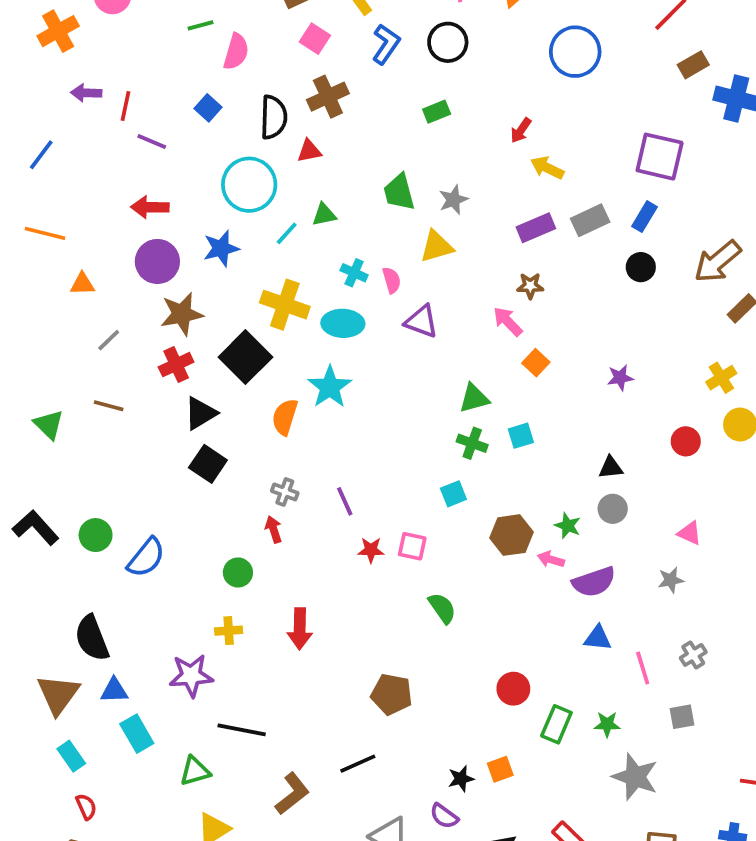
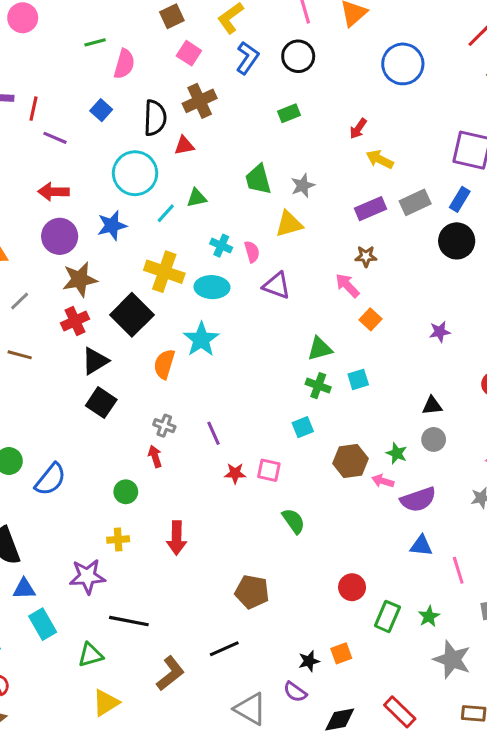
black circle: (641, 267) -> (457, 241), size x1.5
green star: (607, 724) -> (429, 616), turned -30

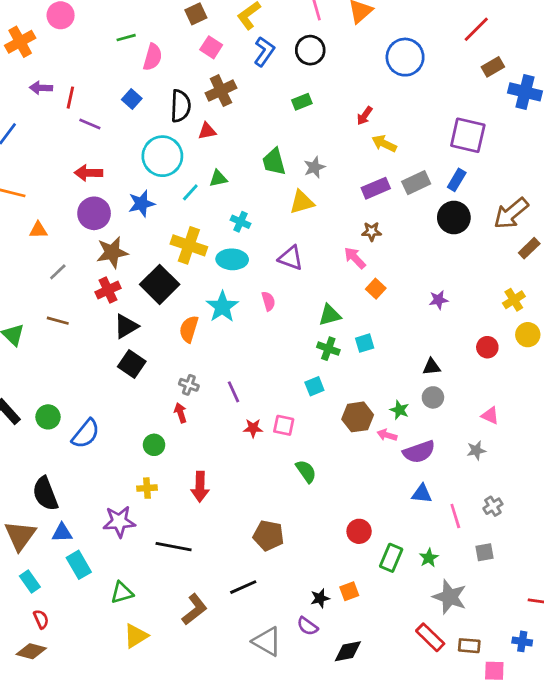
pink semicircle: (252, 252) -> (268, 301), moved
black line: (129, 621) -> (174, 547), moved
red rectangle: (400, 712) -> (430, 637), moved

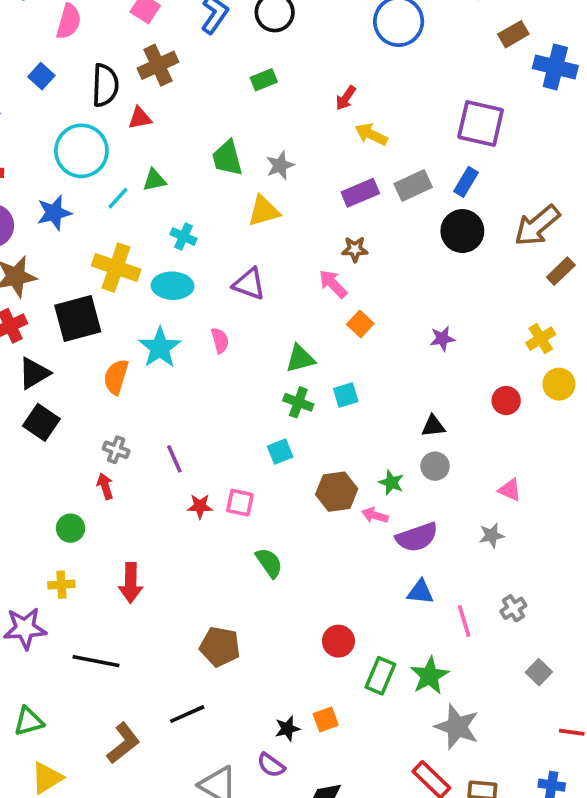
black square: (160, 284) -> (78, 319), turned 30
gray square: (485, 552) -> (539, 672), moved, turned -36
green star: (429, 558) -> (430, 676), size x1.5

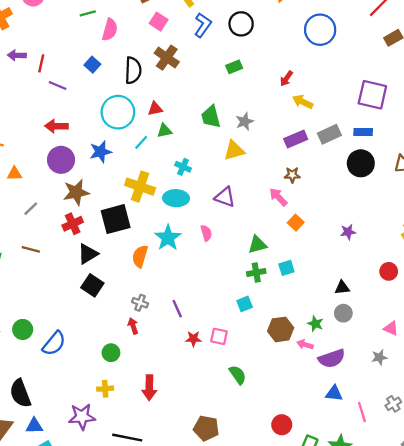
brown cross: (158, 65) -> (167, 58), turned -30
red triangle: (140, 118) -> (155, 109), moved
blue rectangle: (466, 182) -> (363, 132), turned 60
green cross: (298, 402) -> (256, 273), turned -30

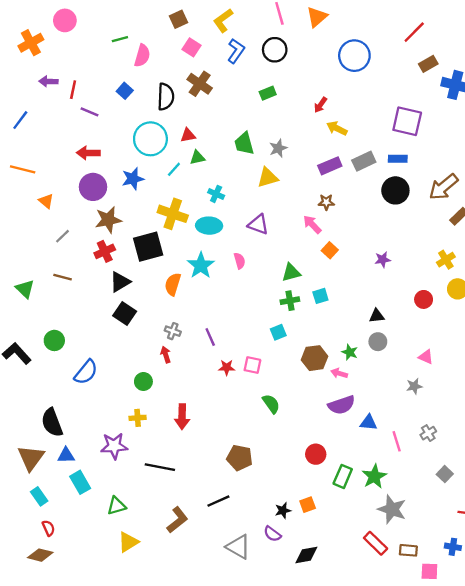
orange triangle: (15, 174) -> (46, 201), turned 42
green circle: (23, 329) -> (54, 340), moved
purple semicircle: (332, 359) -> (342, 405), moved

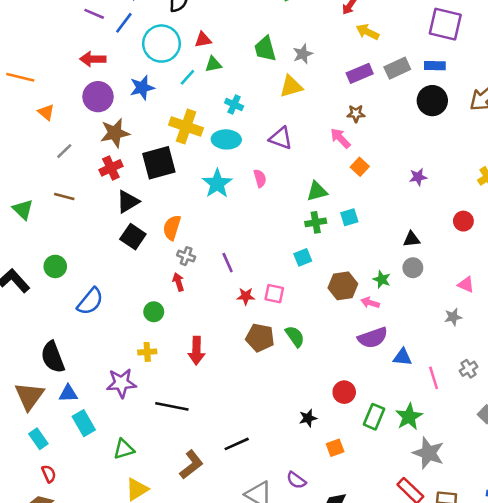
blue line: (20, 120) -> (124, 23), moved
orange semicircle: (173, 284) -> (172, 228), moved
brown pentagon: (240, 458) -> (260, 338), moved
black star: (283, 510) -> (308, 418), moved

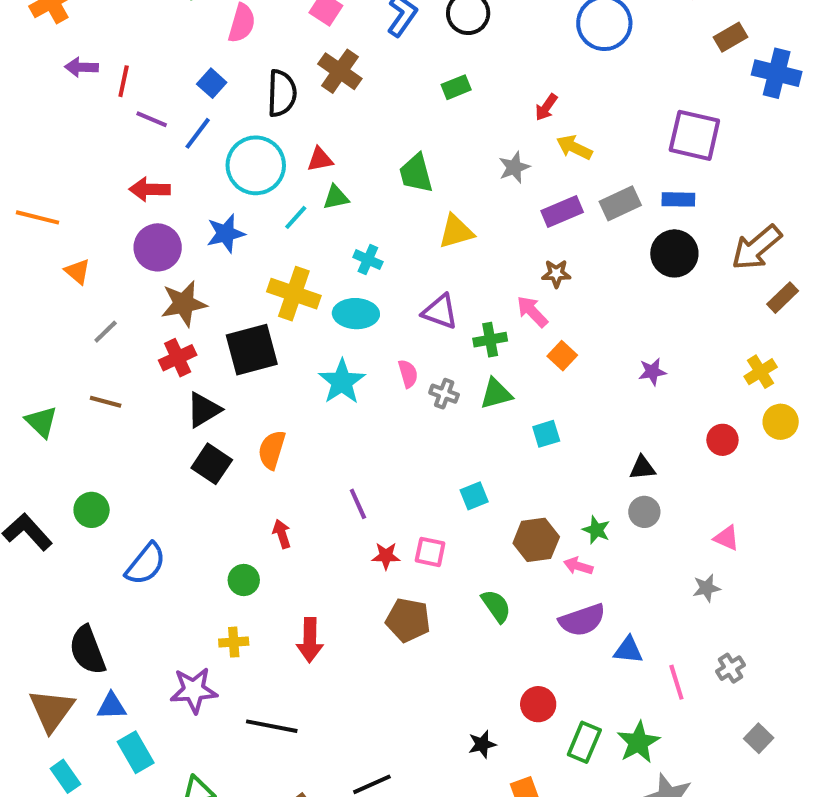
gray star: (303, 54) -> (514, 167), moved
green cross: (316, 222) -> (490, 340), moved
gray cross: (186, 256) -> (444, 394), moved
green semicircle: (295, 336) -> (496, 606), moved

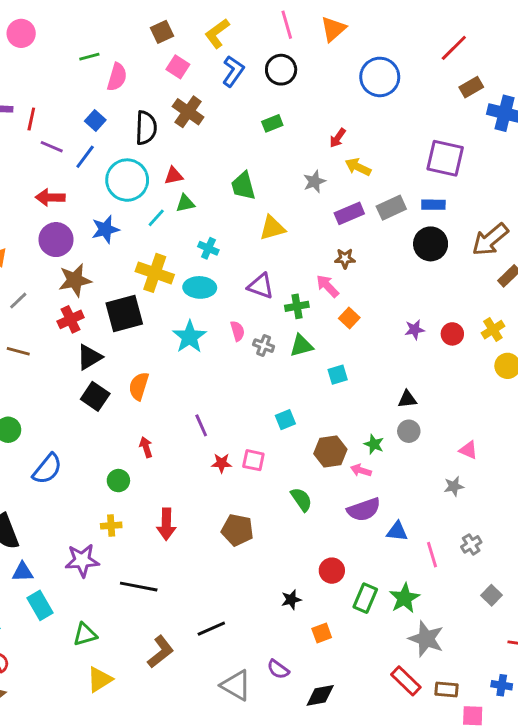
red circle: (722, 440) -> (452, 334), moved
brown pentagon: (408, 620) -> (237, 530), moved

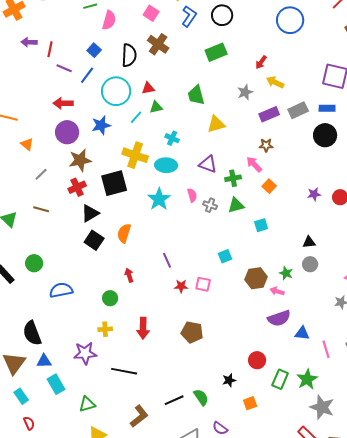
green rectangle: (272, 123) -> (216, 52), size x1.5
blue semicircle: (47, 469) -> (61, 290), turned -140
green semicircle: (301, 499) -> (201, 397), moved

